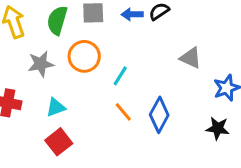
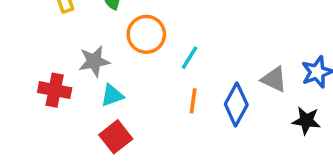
gray triangle: (191, 58) -> (274, 79), moved
gray star: (41, 64) -> (94, 61), moved
orange line: (123, 112) -> (193, 101), turned 48

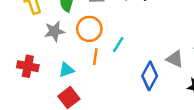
gray star: (94, 61) -> (54, 31), moved
orange line: (193, 101) -> (95, 57), moved

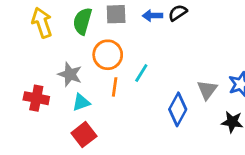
gray star: (54, 31) -> (70, 74), moved, turned 30
gray triangle: (175, 59) -> (207, 90), turned 42

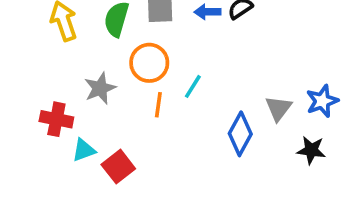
gray star: (70, 74) -> (100, 88), turned 30
cyan triangle: (81, 102) -> (84, 150), moved

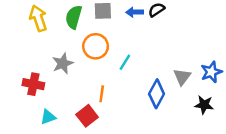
orange line: (158, 105) -> (102, 94), moved
cyan triangle: (84, 150) -> (48, 117), moved
red square: (118, 167) -> (87, 116), moved

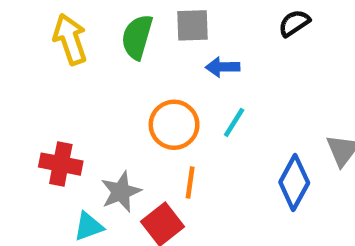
blue arrow: (135, 12) -> (223, 67), moved
orange circle: (96, 46) -> (174, 125), moved
gray star: (63, 63) -> (121, 192), moved

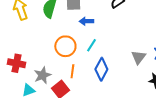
blue diamond: (294, 183) -> (101, 69), moved

